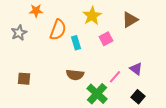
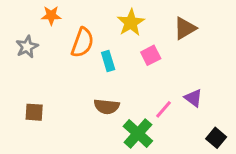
black square: (138, 97) -> (216, 138), moved

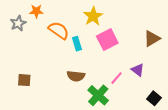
brown triangle: (185, 28) -> (152, 39), moved
orange semicircle: (82, 43) -> (59, 30), turned -75
gray star: (27, 47) -> (18, 23), moved
pink square: (151, 55) -> (107, 40), size x1.5

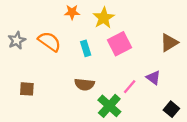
orange star: (36, 11) -> (72, 12), moved
gray star: (18, 23) -> (17, 40), moved
orange semicircle: (59, 30) -> (49, 42), moved

